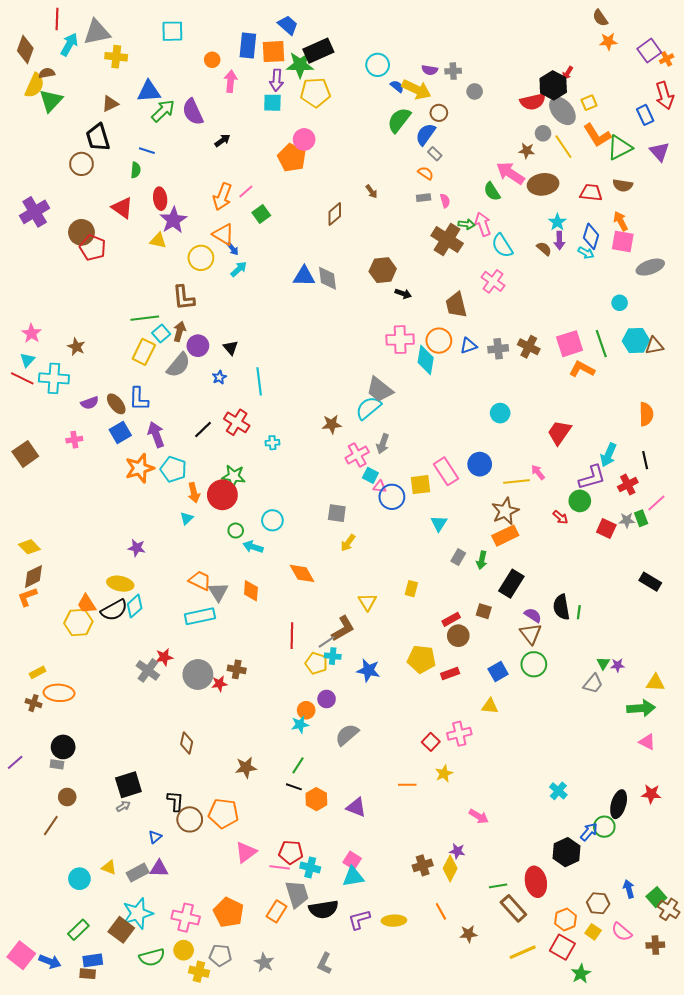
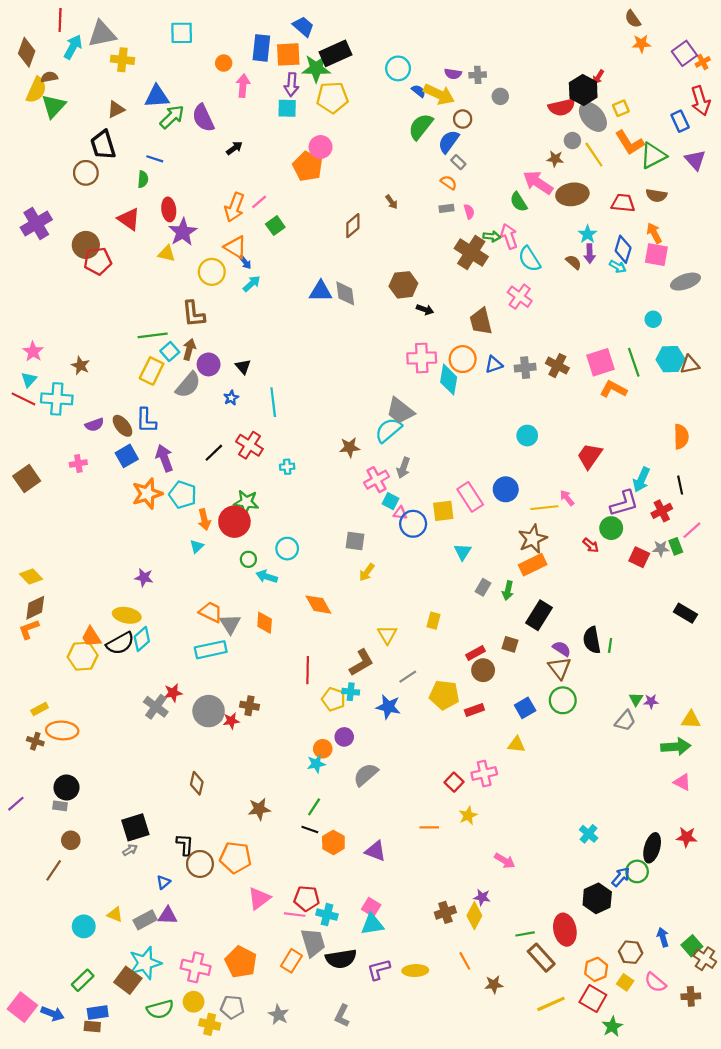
red pentagon: (93, 248) -> (98, 261), turned -30
gray line: (327, 642) -> (408, 677), moved

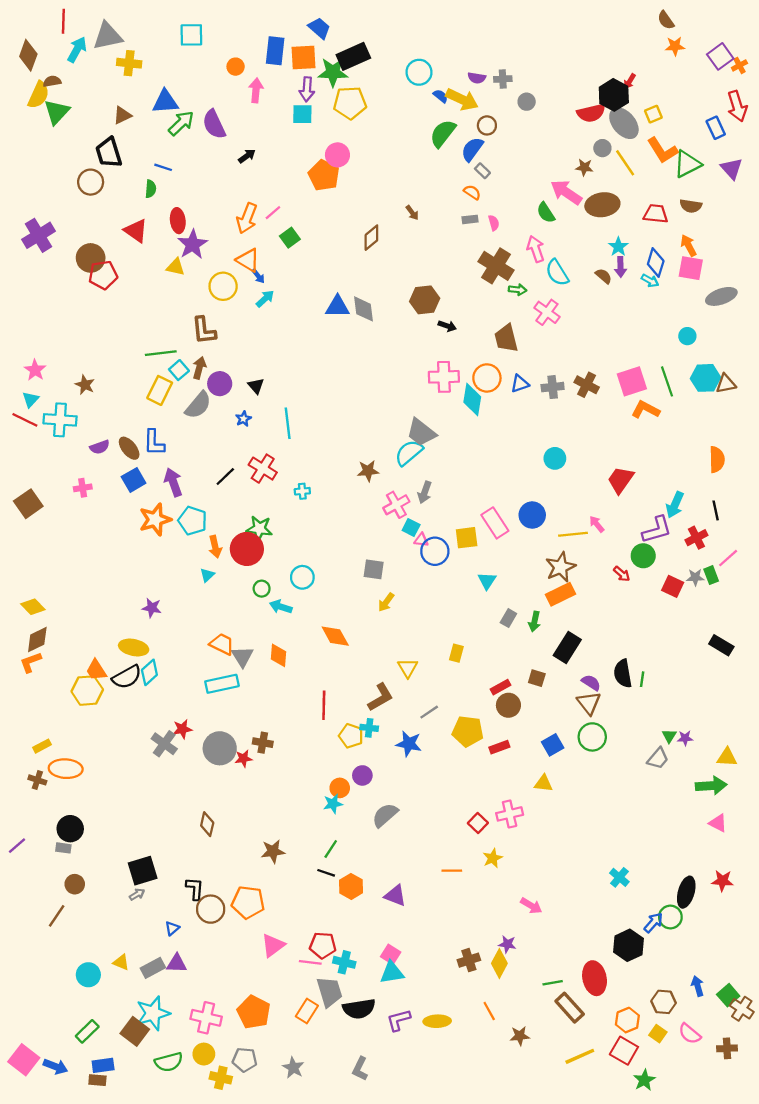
green arrow: (492, 236) -> (518, 290), moved

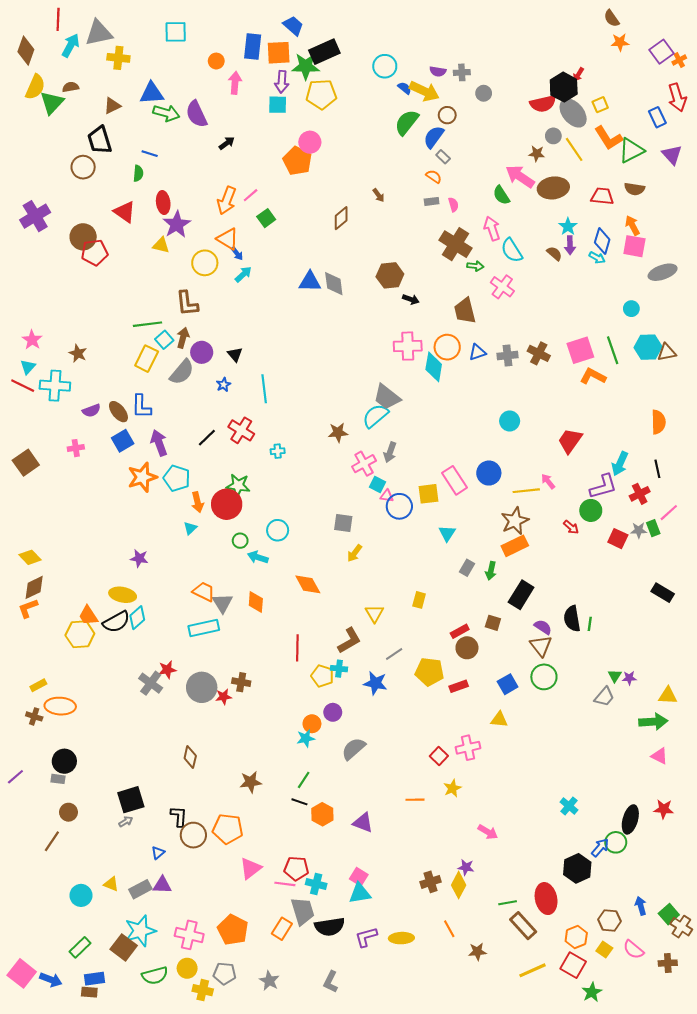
brown semicircle: (52, 81) -> (71, 87), moved
green arrow: (181, 123) -> (166, 113), turned 60

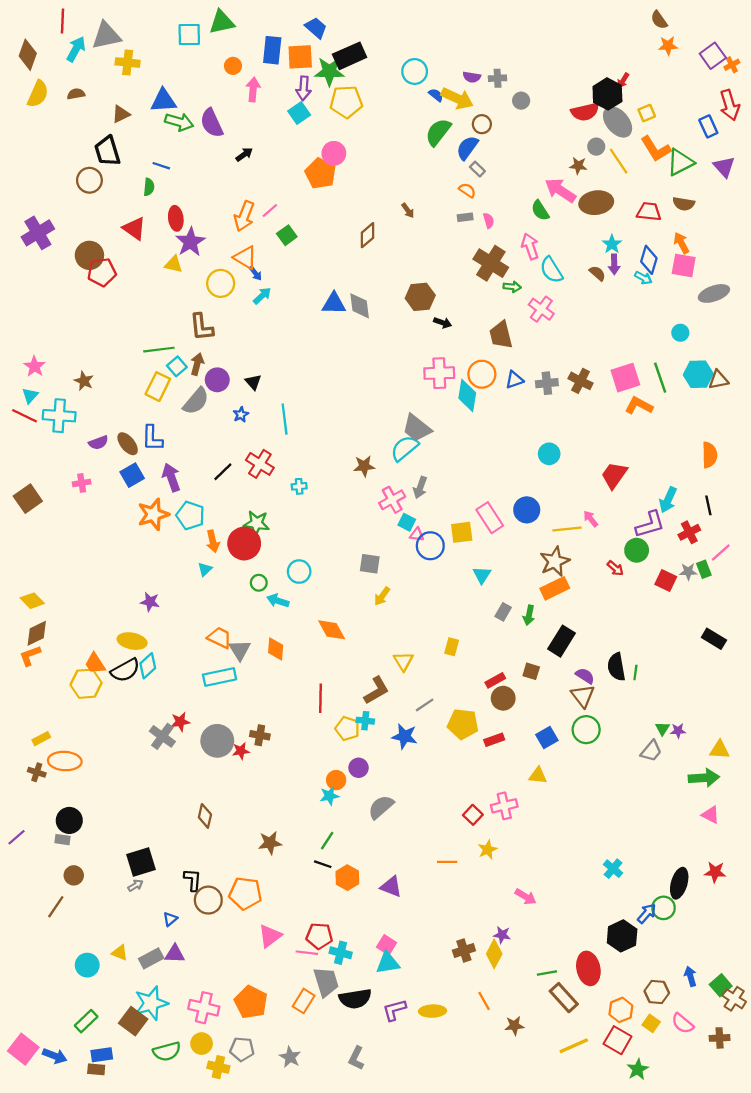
green triangle: (52, 103) -> (222, 22), moved, turned 35
cyan square: (278, 105) -> (299, 113), turned -36

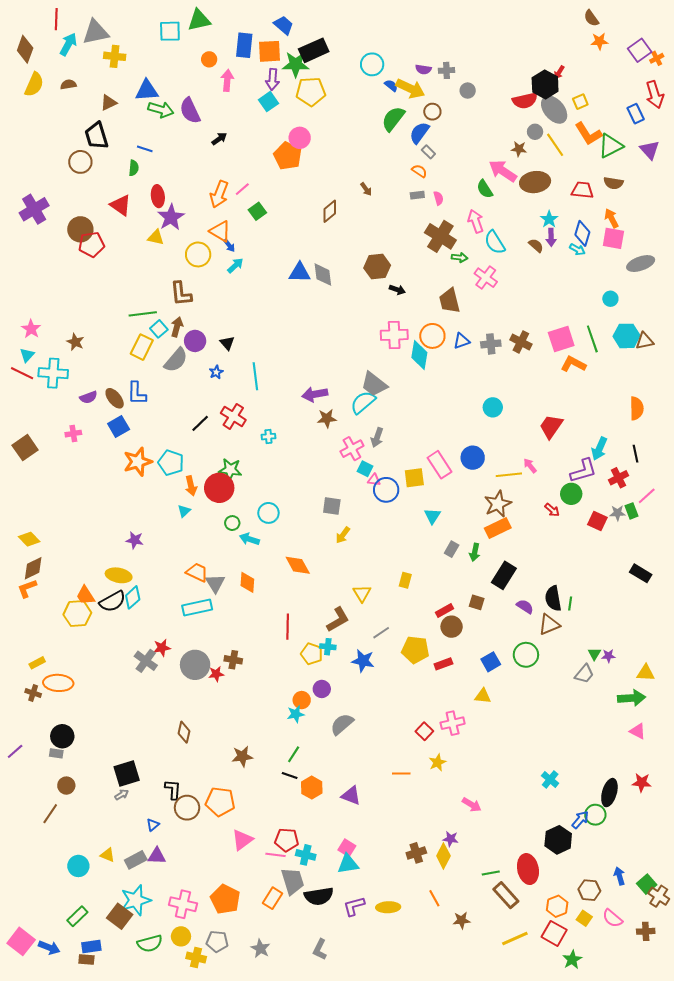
purple arrow: (171, 477) -> (315, 394), moved, turned -80
brown triangle: (583, 696) -> (549, 625), moved, turned 45

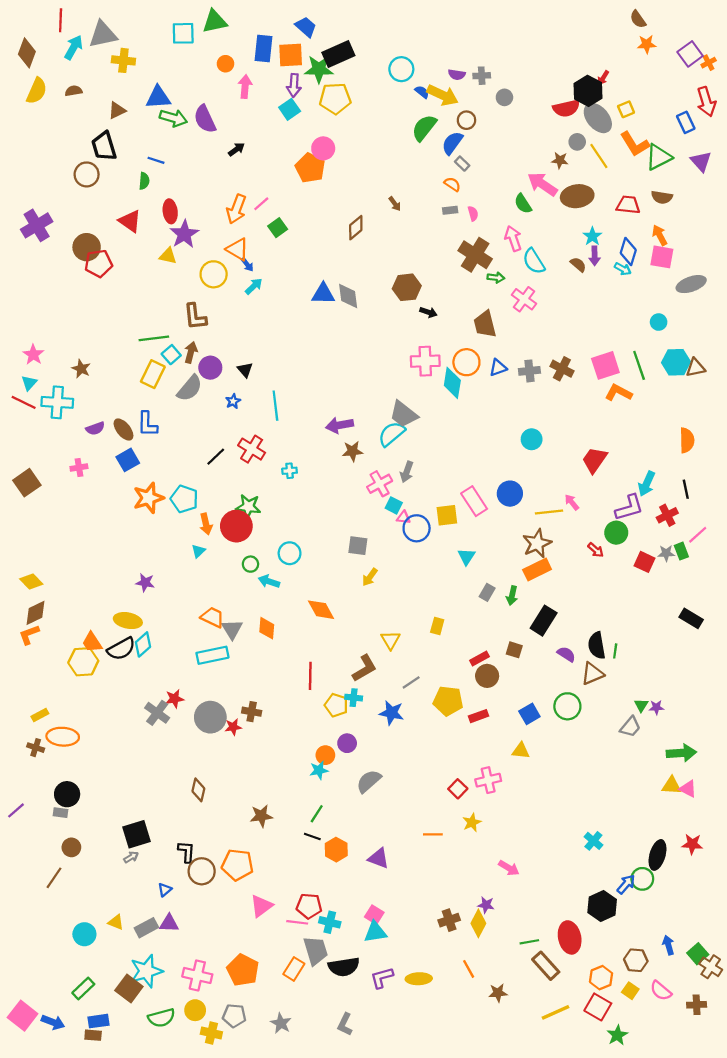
yellow triangle: (646, 673) -> (672, 786), moved

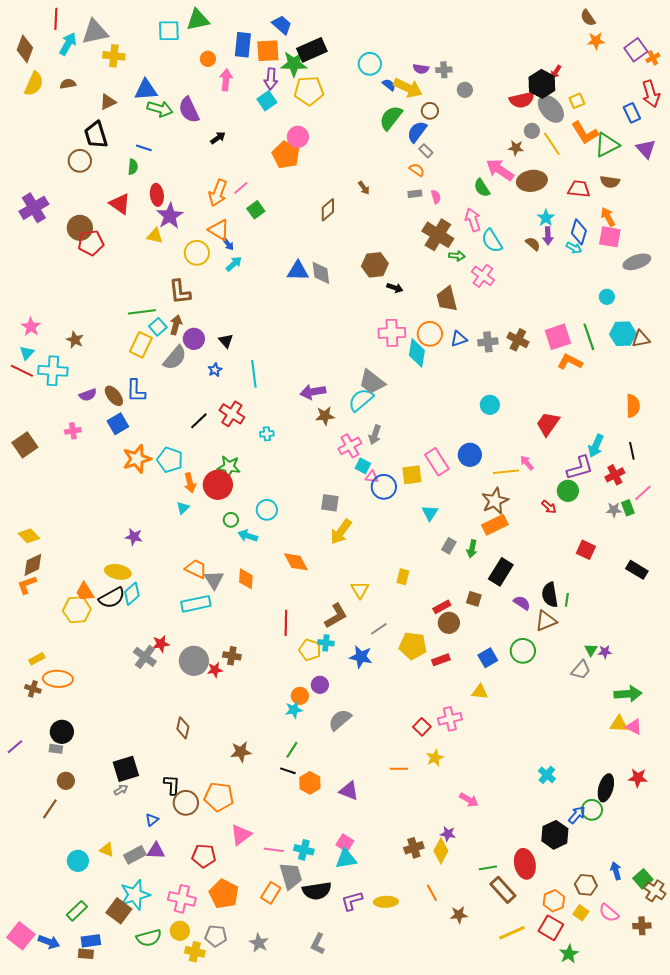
red square: (644, 562) -> (586, 550), moved
yellow arrow: (370, 577) -> (341, 532), size x1.5
red pentagon: (309, 906) -> (204, 856), moved

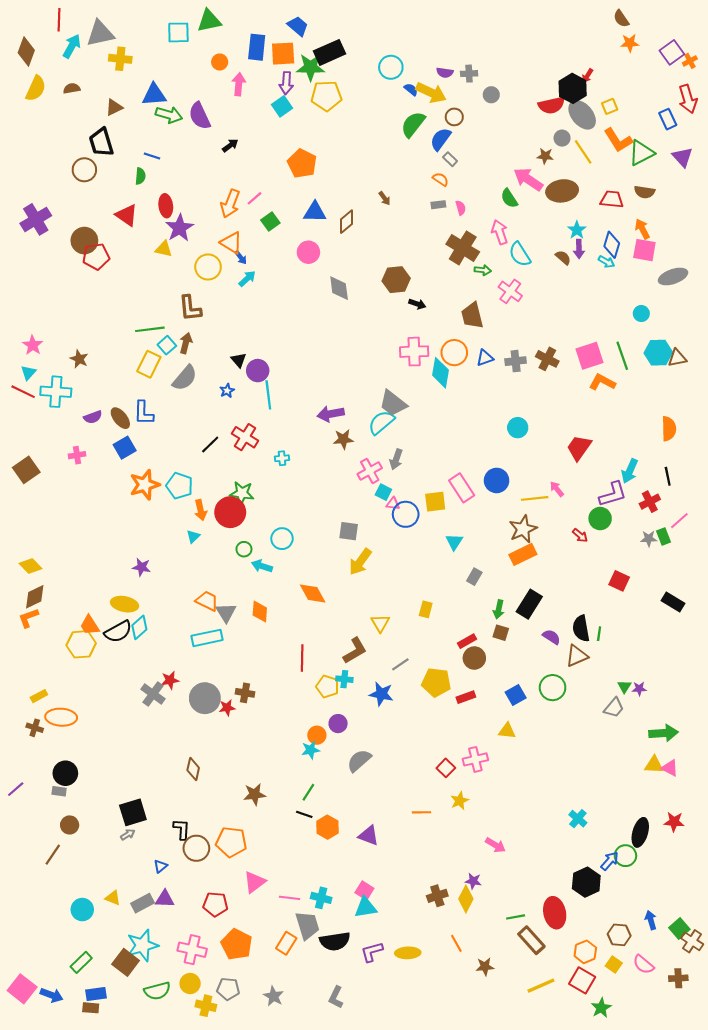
pink circle: (298, 137) -> (308, 252), moved
blue triangle: (298, 271) -> (315, 212), moved
purple circle: (194, 339) -> (258, 371), moved
green arrow: (472, 549) -> (499, 609), moved

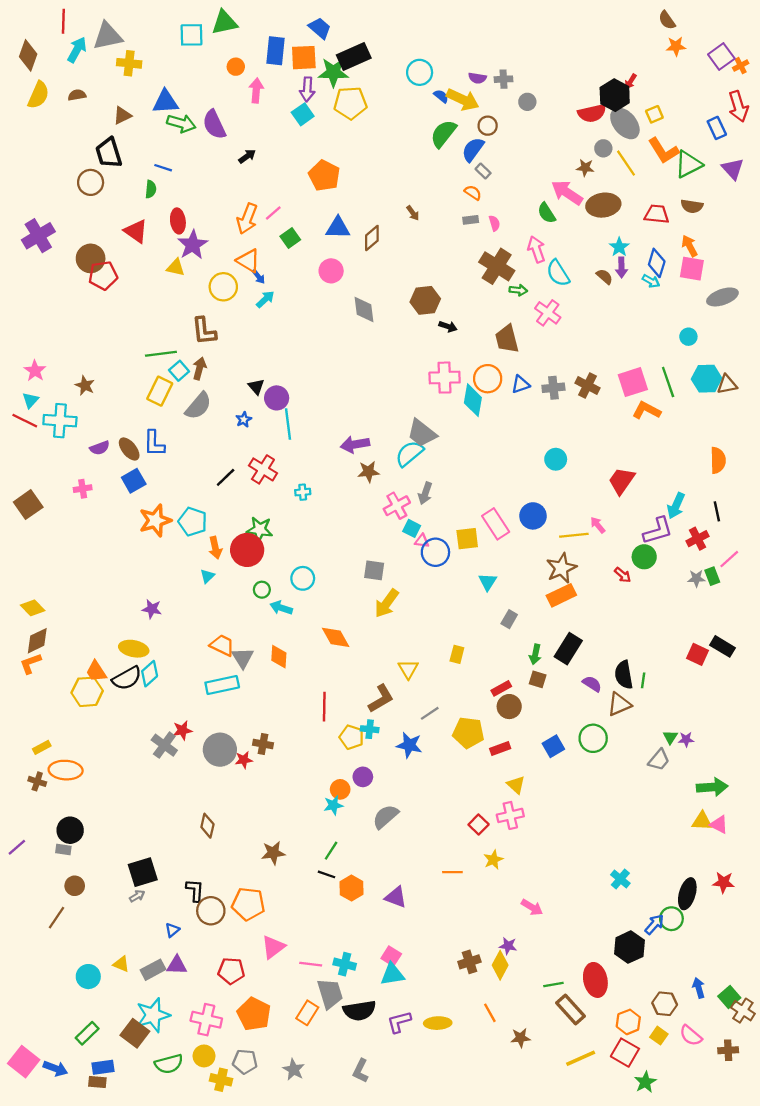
red square: (619, 581) -> (698, 654), moved
yellow triangle: (507, 731) -> (516, 785), moved, turned 36

